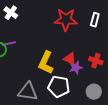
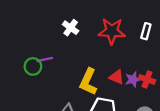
white cross: (11, 13) -> (71, 28), moved
purple star: (76, 68) -> (133, 79), moved

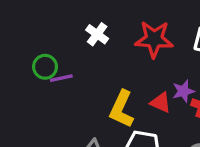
green circle: (33, 66) -> (45, 67), moved
purple star: (133, 79) -> (183, 91), moved

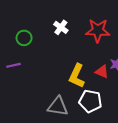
green circle: (45, 67) -> (24, 38), moved
purple line: (61, 78) -> (13, 65), moved

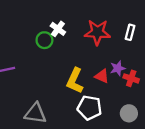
green circle: (24, 38) -> (44, 40), moved
gray triangle: (58, 106) -> (35, 113), moved

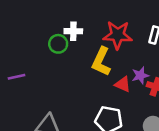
white cross: (58, 29) -> (73, 31), turned -35
yellow L-shape: (75, 81) -> (101, 62), moved

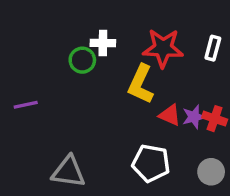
purple star: (140, 75) -> (194, 117), moved

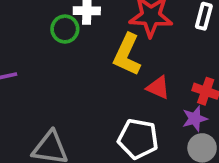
purple star: (194, 117) -> (195, 119), moved

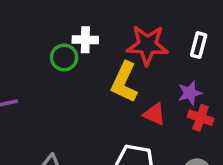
purple star: (195, 119) -> (190, 93), moved

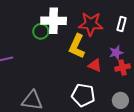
white cross: (85, 40) -> (54, 21), size x1.6
red cross: (200, 118) -> (123, 67), turned -32

